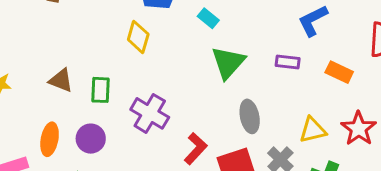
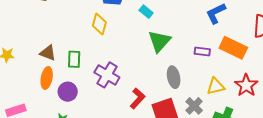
purple rectangle: (288, 62) -> (202, 52), moved
orange rectangle: (339, 72) -> (233, 48), size x1.5
orange ellipse: (50, 139) -> (47, 78), moved

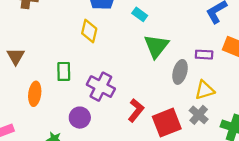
brown triangle: (48, 53) -> (16, 56), moved, turned 42
gray ellipse: (174, 77) -> (180, 72), moved, turned 30
yellow triangle: (216, 86) -> (205, 90), moved
purple circle: (68, 92) -> (80, 118), moved

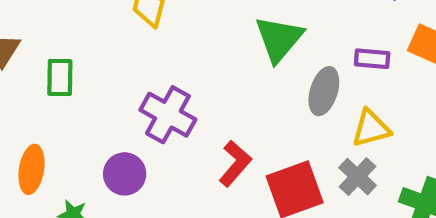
green rectangle: (64, 71) -> (60, 78), moved
orange ellipse: (35, 94) -> (32, 169), moved

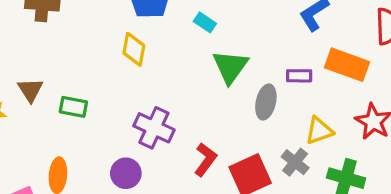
green rectangle: (60, 78) -> (73, 107), turned -76
yellow triangle: (371, 128) -> (319, 131), moved

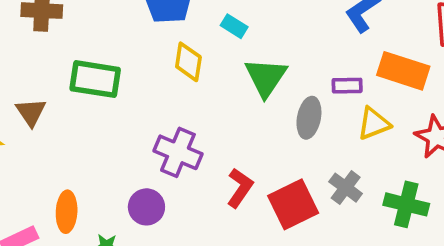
yellow diamond: (134, 49) -> (188, 62), moved
green rectangle: (73, 107) -> (95, 79), moved, size x1.5
yellow triangle: (319, 131) -> (374, 124), moved

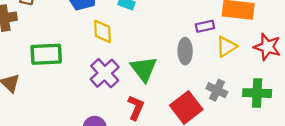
green triangle: (266, 77) -> (144, 69), moved
purple cross: (178, 152) -> (105, 73), moved, turned 36
red L-shape: (240, 188) -> (136, 108), moved

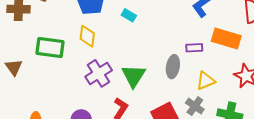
yellow diamond: (102, 31) -> (87, 36), moved
yellow triangle: (226, 47) -> (206, 81), moved

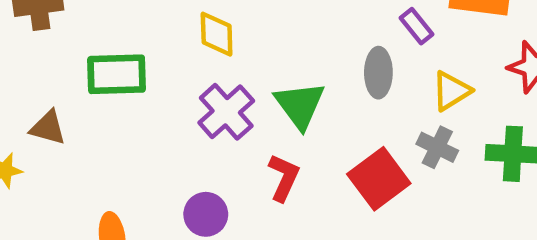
yellow diamond: (87, 36) -> (217, 34), moved
purple rectangle: (194, 48) -> (416, 26), turned 63
brown triangle: (14, 67) -> (48, 128), turned -30

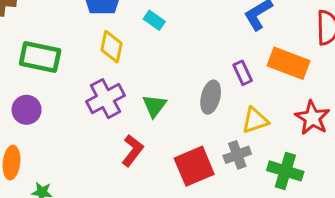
green triangle: (300, 105) -> (154, 106), size x0.7
gray cross: (437, 147) -> (237, 155), turned 30
purple circle: (206, 214) -> (27, 110), moved

